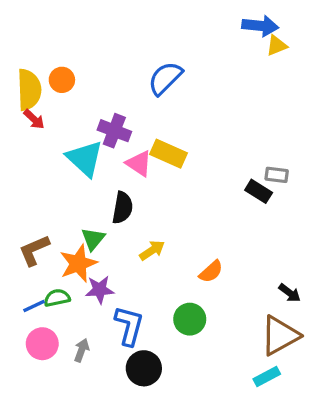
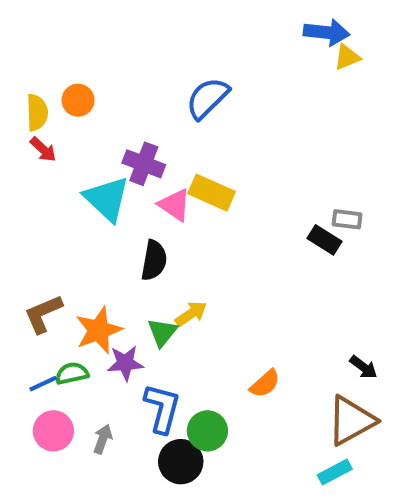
yellow semicircle: (29, 90) -> (37, 113), size x0.7
green triangle: (93, 239) -> (162, 332), moved
orange semicircle: (211, 272) -> (265, 384), moved
green circle: (190, 319) -> (207, 431), moved

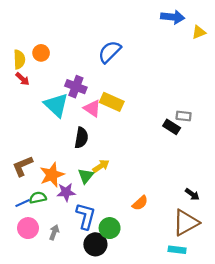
yellow triangle: (347, 57) -> (199, 32), moved
cyan rectangle: (335, 472) -> (177, 250), turned 35

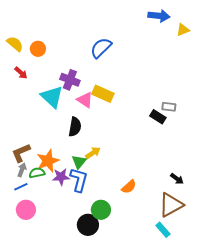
yellow semicircle: (19, 59) -> (15, 44), moved, turned -48
green semicircle: (38, 198) -> (37, 173), moved
blue L-shape: (86, 216) -> (79, 180), moved
gray arrow: (54, 232) -> (22, 170), moved
cyan rectangle: (177, 250) -> (163, 230), turned 42

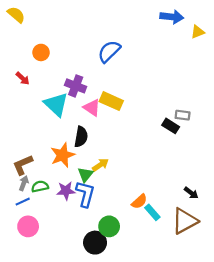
yellow semicircle: (15, 44) -> (16, 15), moved
orange star: (48, 161) -> (63, 155), moved
cyan rectangle: (163, 230) -> (152, 212), moved

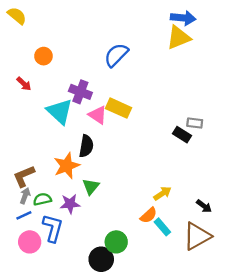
yellow triangle: (198, 32) -> (179, 38), moved, size x1.6
yellow arrow: (100, 165) -> (162, 193), moved
blue L-shape: (85, 194) -> (53, 228), moved

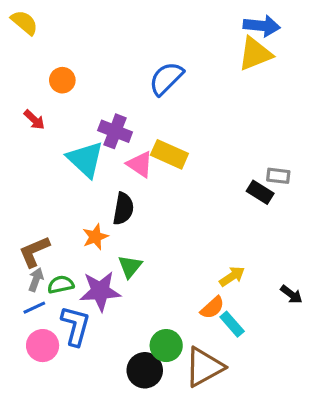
orange star: (67, 166) -> (95, 237), size x0.7
purple star: (70, 204) -> (100, 291), size x1.4
brown triangle: (197, 236) -> (204, 367), moved

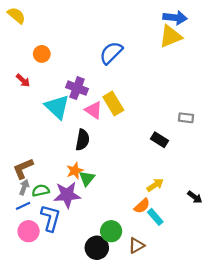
yellow rectangle: (169, 154) -> (113, 103), turned 35
black rectangle: (260, 192) -> (160, 140), moved
orange star: (95, 237) -> (75, 171), moved
brown triangle: (204, 367) -> (136, 246), size x0.6

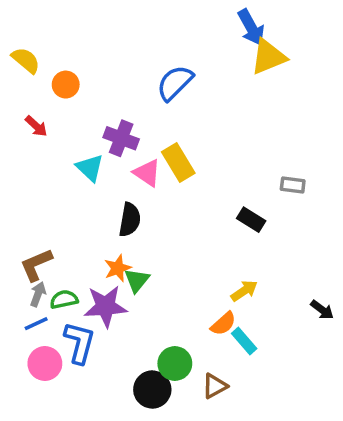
yellow semicircle: (16, 15) -> (26, 60), moved
blue arrow: (175, 18) -> (251, 27), moved, turned 55
cyan triangle: (57, 107) -> (90, 168), size x0.7
black arrow: (195, 197) -> (322, 310), moved

